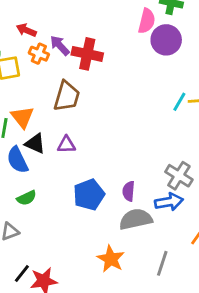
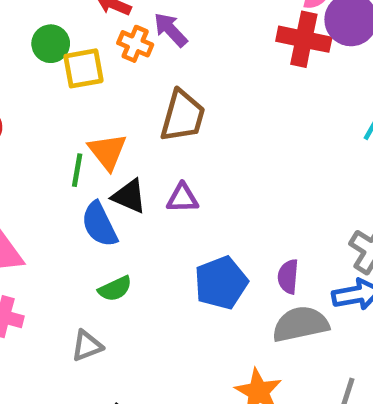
red cross: (87, 54) -> (304, 39), moved

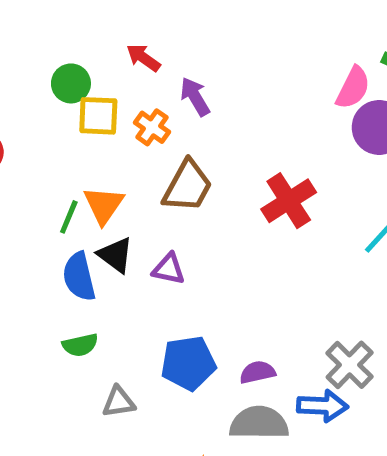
red cross: (304, 39) -> (289, 201), moved, turned 33
orange cross: (135, 44) -> (152, 127), moved
purple semicircle: (288, 277) -> (257, 372), turned 60
gray triangle: (87, 346) -> (119, 402), moved

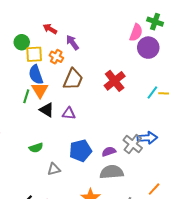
blue semicircle: (79, 277) -> (36, 75), moved
gray cross: (350, 365) -> (133, 144), moved
blue arrow: (323, 406) -> (147, 138), moved

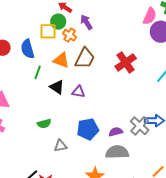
green circle: (22, 42) -> (58, 22), moved
blue semicircle: (36, 75) -> (28, 49), moved
orange triangle: (40, 90) -> (61, 60), moved, turned -42

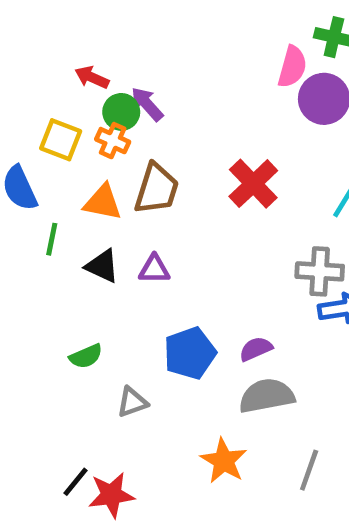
green circle: (58, 22) -> (121, 112), moved
yellow square: (48, 31) -> (61, 140), turned 30
gray cross: (140, 126) -> (320, 271), moved, turned -30

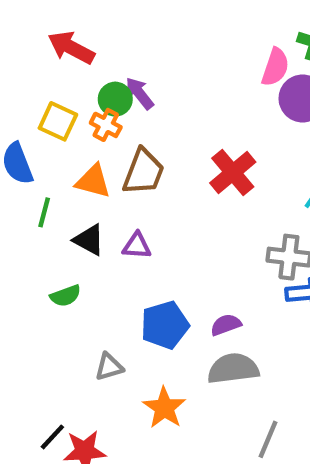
red arrow: (92, 77) -> (71, 48), moved, size x1.5
green semicircle: (86, 356) -> (66, 296), moved
orange star: (224, 461) -> (164, 408), moved

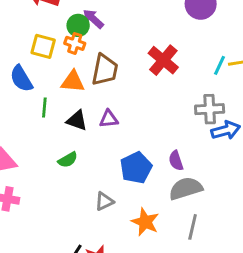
purple semicircle: (226, 325) -> (176, 161), turned -78
gray line: (268, 439) -> (193, 227), moved

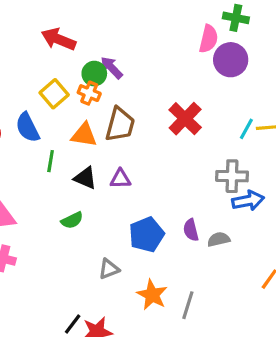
yellow square: (43, 46) -> (54, 94), turned 30
gray semicircle: (186, 188) -> (219, 239), moved, size x0.6
gray line: (193, 227) -> (188, 305), moved

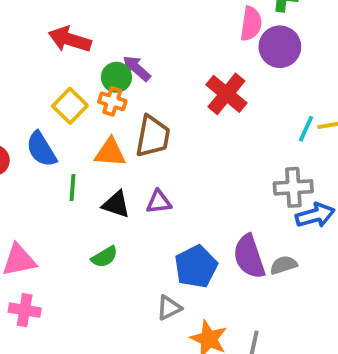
red cross: (185, 119) -> (226, 94), moved
purple semicircle: (191, 230) -> (249, 257), size x1.6
gray triangle: (109, 269) -> (169, 308), moved

